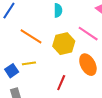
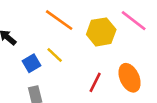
yellow line: (29, 63) -> (55, 55), turned 48
orange ellipse: (88, 65) -> (130, 78), moved

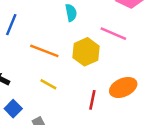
blue square: (32, 63) -> (13, 109), moved
orange ellipse: (130, 78) -> (123, 87), turned -75

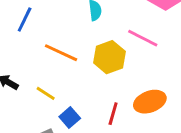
yellow line: (48, 84) -> (46, 93), moved
blue square: (13, 109) -> (70, 118), moved

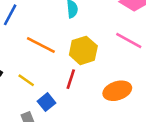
pink line: (143, 38) -> (129, 40), moved
red line: (113, 114) -> (71, 79), moved

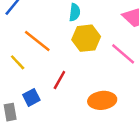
yellow hexagon: (83, 50) -> (86, 38), moved
yellow line: (26, 80) -> (18, 62), moved

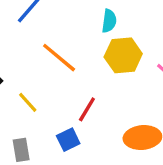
yellow line: (18, 62) -> (28, 102), moved
blue square: (31, 97) -> (68, 140), moved

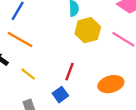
orange line: (59, 58) -> (20, 40), moved

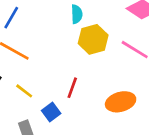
blue square: (60, 95) -> (51, 112), moved

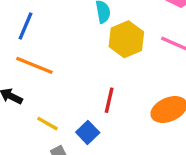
yellow line: (24, 91) -> (47, 124), moved

